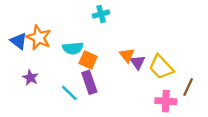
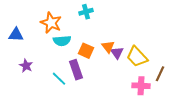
orange star: (39, 38) -> (51, 23), moved
blue triangle: (19, 41) -> (16, 35), turned -35
orange square: (88, 60) -> (86, 51), moved

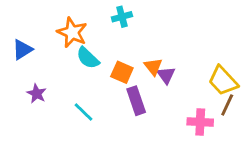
blue triangle: (16, 35) -> (22, 49), turned -35
cyan semicircle: (62, 41) -> (88, 58), turned 48
yellow trapezoid: (137, 57) -> (223, 81), moved
purple rectangle: (76, 70) -> (136, 101), moved

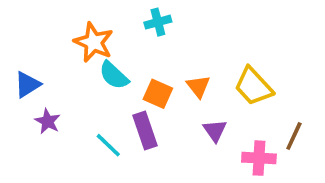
blue triangle: (22, 49) -> (27, 85), moved
purple triangle: (166, 75) -> (215, 130), moved
yellow trapezoid: (223, 81) -> (253, 86), moved
purple rectangle: (136, 101) -> (145, 130), moved

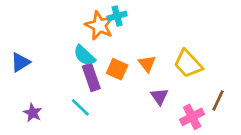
orange star: (94, 42) -> (99, 26), moved
purple star: (48, 121) -> (33, 113), moved
purple rectangle: (145, 130) -> (91, 77), moved
pink cross: (259, 158) -> (192, 117), turned -30

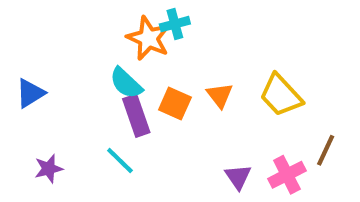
purple triangle: (159, 96) -> (238, 177), moved
purple star: (33, 113) -> (49, 169), turned 30

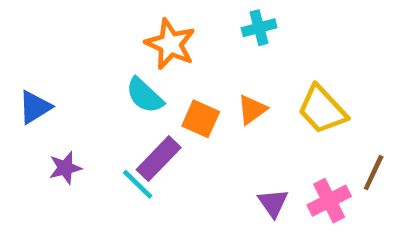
cyan cross: (175, 24) -> (259, 28), moved
orange triangle: (220, 95) -> (252, 109), turned 32
purple rectangle: (136, 116) -> (159, 159), moved, turned 63
purple star: (49, 169) -> (65, 168), moved

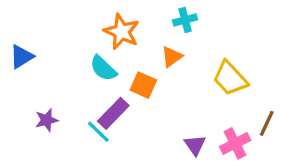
blue triangle: (35, 107) -> (22, 57), moved
orange triangle: (252, 109) -> (172, 57), moved

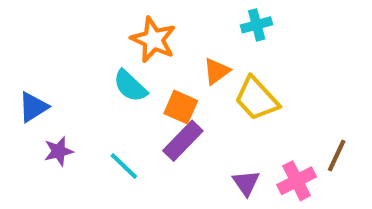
cyan cross: (185, 20) -> (257, 25), moved
blue triangle: (22, 57) -> (33, 107), moved
yellow trapezoid: (230, 78) -> (257, 99), moved
purple rectangle: (113, 113) -> (183, 141), moved

